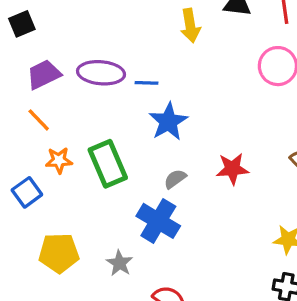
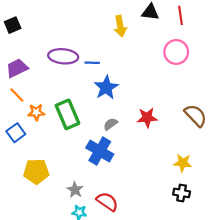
purple trapezoid: (44, 74) -> (17, 68), moved
orange line: (39, 120) -> (17, 95), moved
gray star: (120, 263) -> (75, 190), moved

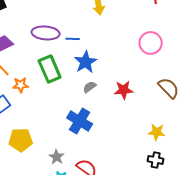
pink circle: (176, 52) -> (151, 43), moved
green rectangle: (67, 114) -> (50, 69), moved
gray semicircle: (111, 124) -> (90, 87), moved

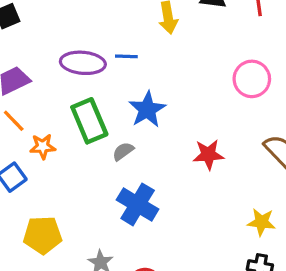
blue line: (73, 39) -> (126, 56), moved
gray semicircle: (90, 87) -> (123, 151), moved

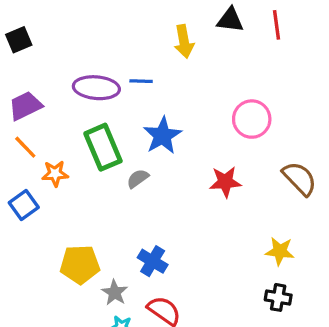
pink circle: (252, 79) -> (252, 119), moved
blue cross: (138, 204) -> (153, 261), moved, size x0.7
yellow pentagon: (43, 235) -> (80, 264), moved

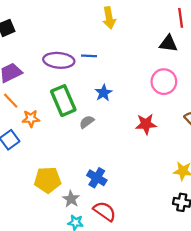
black triangle: (230, 20) -> (168, 44), moved
yellow arrow: (184, 41) -> (109, 18), moved
blue star: (162, 136) -> (104, 93), size x0.7

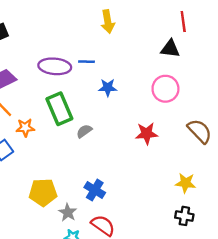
blue star: (104, 93) -> (108, 88), moved, turned 30

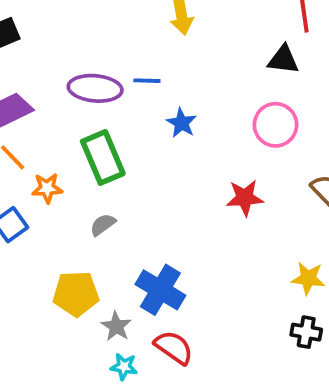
blue star: (108, 88) -> (181, 123), turned 30
gray semicircle: (84, 131) -> (103, 225), moved
blue cross: (95, 190) -> (160, 290), size x1.4

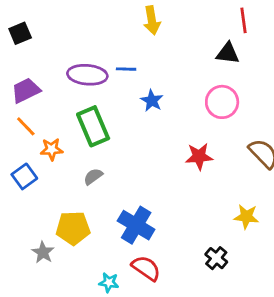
gray star: (116, 326) -> (43, 252), moved
black cross: (306, 332) -> (216, 258), moved, turned 30

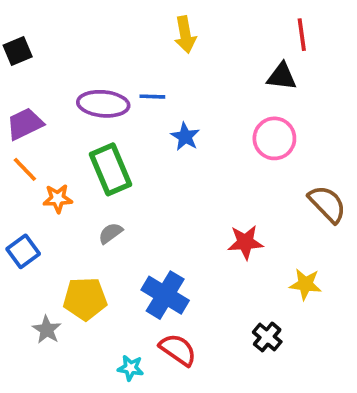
red star: (199, 156) -> (245, 242), moved
blue square: (24, 176) -> (23, 251), moved

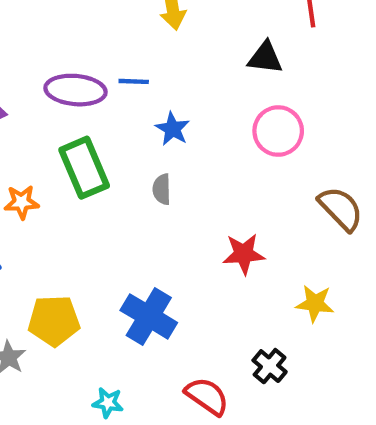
black triangle: (282, 77) -> (265, 58), moved
gray semicircle: (111, 233) -> (162, 189), moved, turned -55
red semicircle: (178, 350) -> (207, 396), moved

